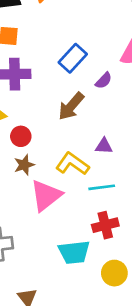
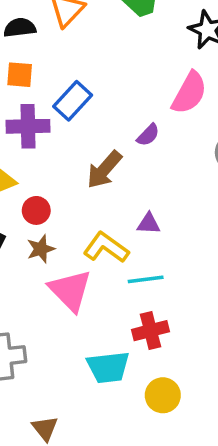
blue rectangle: (73, 58) -> (73, 101), moved
pink triangle: (46, 195) -> (70, 290), turned -36

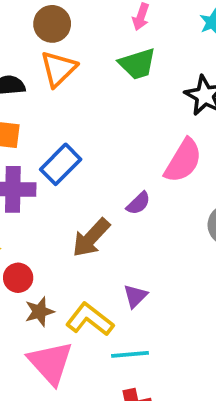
purple triangle: (149, 224) -> (135, 296), turned -50
brown star: (41, 249) -> (39, 312), moved

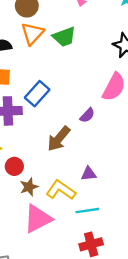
green trapezoid: (137, 64) -> (64, 37), moved
purple triangle: (135, 296) -> (89, 174), turned 42
pink triangle: (51, 363) -> (38, 219), turned 48

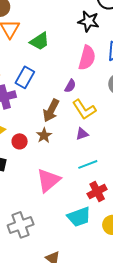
green trapezoid: (64, 37) -> (40, 41), moved
brown star: (29, 187) -> (44, 135), moved
yellow L-shape: (61, 190) -> (84, 109), moved, turned -145

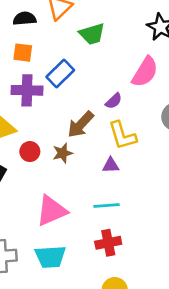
cyan trapezoid: (79, 217) -> (50, 257), moved

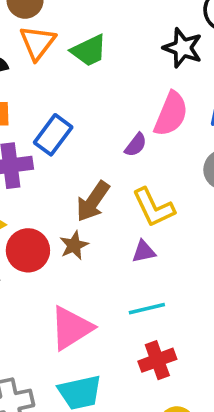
green trapezoid: (92, 34) -> (89, 51), moved
purple semicircle: (114, 101) -> (136, 145), moved
red circle: (30, 152) -> (28, 250), size x1.5

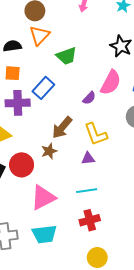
green trapezoid: (89, 51) -> (67, 56), moved
red circle: (28, 250) -> (22, 165), moved

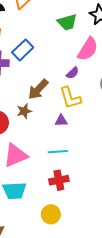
green trapezoid: (67, 56) -> (67, 22), moved
purple semicircle: (89, 98) -> (73, 73), moved
yellow circle: (97, 258) -> (51, 214), moved

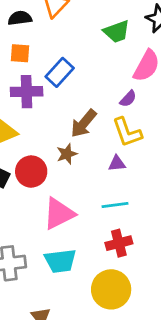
yellow circle: (51, 214) -> (111, 289), size x1.5

